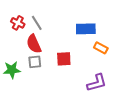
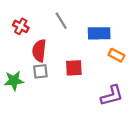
gray line: (37, 23) -> (61, 21), moved
red semicircle: (34, 44) -> (39, 51), turned 30

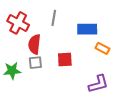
gray line: (61, 21) -> (54, 18), turned 42
red cross: (21, 26) -> (18, 23), size x1.5

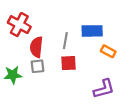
gray line: (54, 18) -> (65, 41), moved

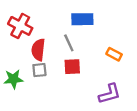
blue rectangle: (92, 31) -> (82, 19), moved
gray line: (65, 41) -> (69, 43), turned -35

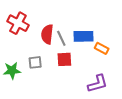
blue rectangle: (82, 19) -> (83, 36), moved
red semicircle: (38, 50) -> (47, 34), moved

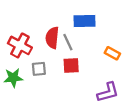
red cross: (18, 23) -> (20, 45), moved
blue rectangle: (83, 36) -> (85, 21), moved

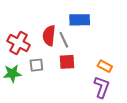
orange rectangle: (112, 53) -> (105, 66), moved
purple L-shape: (108, 92) -> (102, 87), turned -55

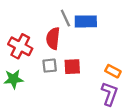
gray line: (64, 40) -> (65, 18), moved
gray square: (36, 65) -> (50, 66), moved

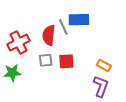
gray line: (65, 18) -> (63, 27), moved
red cross: (20, 46) -> (19, 43), turned 35

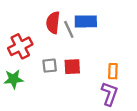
red semicircle: (49, 35) -> (53, 23), moved
orange rectangle: (104, 65) -> (113, 71), turned 64

